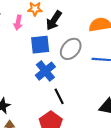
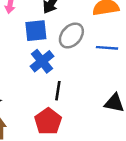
black line: (59, 96) -> (58, 91), turned 35

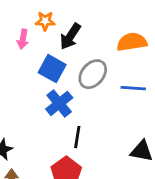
blue square: (36, 31) -> (52, 69), turned 35

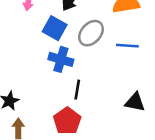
blue cross: (59, 103) -> (61, 59), turned -35

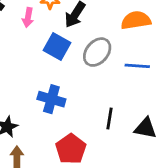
blue cross: (61, 59) -> (51, 99), moved
black line: (77, 90) -> (110, 118), moved

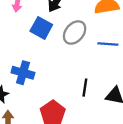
blue cross: (51, 99) -> (23, 73), moved

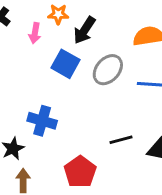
black line: (85, 88) -> (121, 140), turned 66

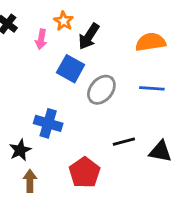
orange star: (58, 14) -> (64, 21), turned 30
gray ellipse: (108, 70) -> (101, 90), moved

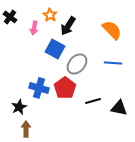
orange semicircle: (151, 42) -> (112, 30), turned 55
red pentagon: (85, 172) -> (65, 88), moved

